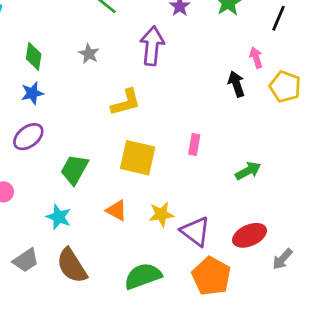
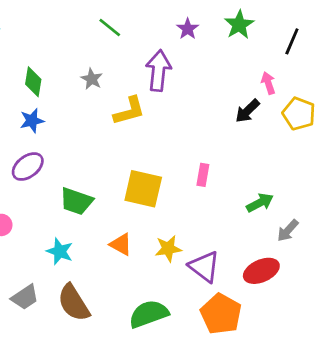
black arrow: (236, 84) -> (247, 111), turned -115
yellow L-shape: (126, 102) -> (129, 111), moved
green trapezoid: (74, 170) -> (76, 201), turned -100
gray arrow: (282, 259) -> (288, 230), moved

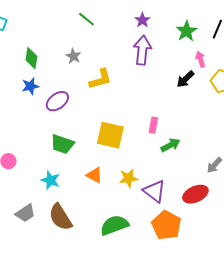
green star: (239, 25) -> (186, 31), moved
purple arrow: (158, 71) -> (142, 50), moved
purple ellipse: (28, 167) -> (57, 101), moved
green arrow: (260, 203) -> (170, 145), moved

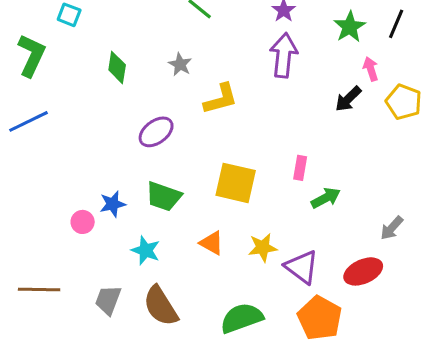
blue star: (30, 86) -> (113, 204), moved
gray trapezoid: (25, 213) -> (108, 300), turned 145

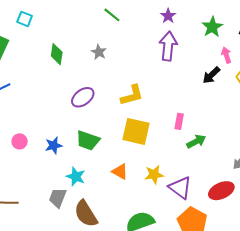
yellow L-shape: (221, 99) -> (132, 95), moved
pink circle: (83, 222) -> (20, 141), moved
gray trapezoid: (108, 300) -> (58, 198), moved

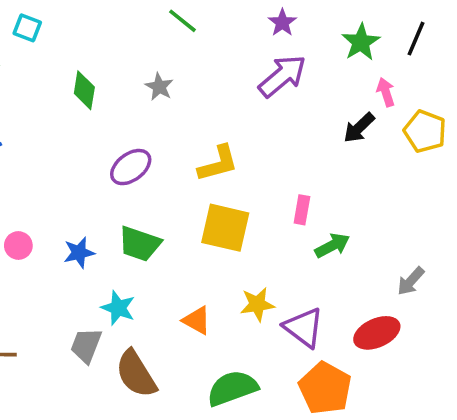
purple arrow: (168, 46) -> (282, 76), turned 44
orange triangle: (120, 172) -> (197, 320), moved

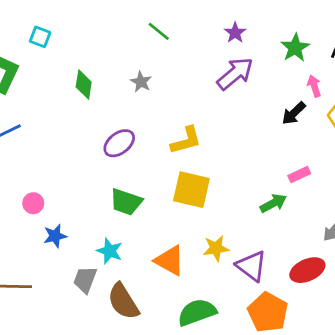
pink rectangle: (302, 210) -> (299, 175), moved, turned 55
blue star: (79, 253) -> (55, 236), moved
orange triangle: (197, 320) -> (170, 261), size x1.4

